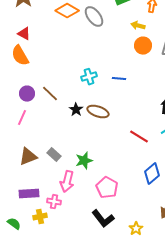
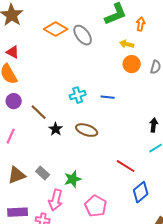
purple circle: (27, 94) -> (14, 101), moved
black star: (76, 110) -> (56, 129), moved
red line: (139, 137) -> (126, 166), moved

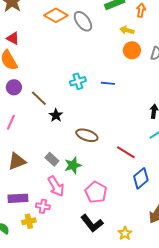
brown ellipse: (87, 130) -> (87, 135), moved
gray rectangle: (43, 173) -> (52, 159), moved
pink arrow: (56, 200) -> (56, 186), turned -45

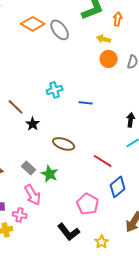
blue line: (108, 83) -> (86, 103), moved
green star: (73, 165) -> (50, 174), turned -30
pink pentagon: (96, 192) -> (88, 204), moved

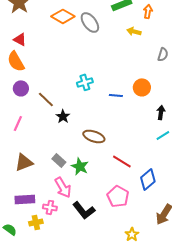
orange circle: (109, 59) -> (142, 87), moved
red line: (103, 161) -> (122, 161), moved
black L-shape: (69, 232) -> (84, 210), moved

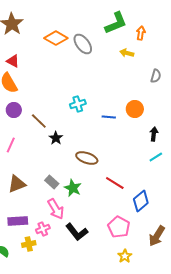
pink pentagon: (118, 196) -> (119, 227), moved
pink cross: (50, 207) -> (43, 229), turned -32

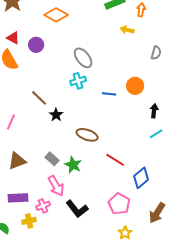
gray ellipse: (83, 44) -> (83, 58), moved
purple circle: (14, 110) -> (36, 45), moved

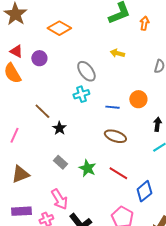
yellow arrow: (127, 30) -> (117, 53), moved
brown ellipse: (87, 135) -> (115, 136), moved
gray rectangle: (52, 159) -> (60, 162), moved
green star: (73, 165) -> (87, 168), moved

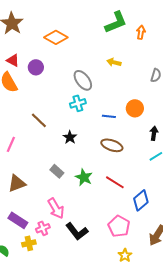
black star: (59, 128) -> (70, 137), moved
purple rectangle: (21, 211) -> (18, 220), turned 36

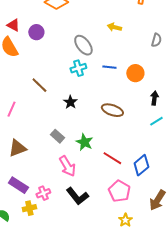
blue line: (109, 116) -> (109, 67), moved
red line: (115, 182) -> (112, 158), moved
pink arrow: (56, 208) -> (67, 166), moved

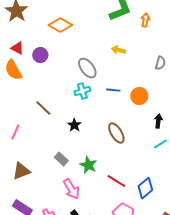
brown ellipse: (112, 110) -> (116, 133), turned 40

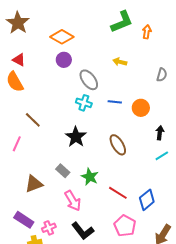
purple circle: (40, 55) -> (64, 60), moved
cyan cross: (82, 91) -> (84, 103), turned 35
brown line: (43, 108) -> (33, 120), moved
black star: (74, 125) -> (76, 137), size x1.5
brown triangle: (21, 171) -> (34, 184), moved

